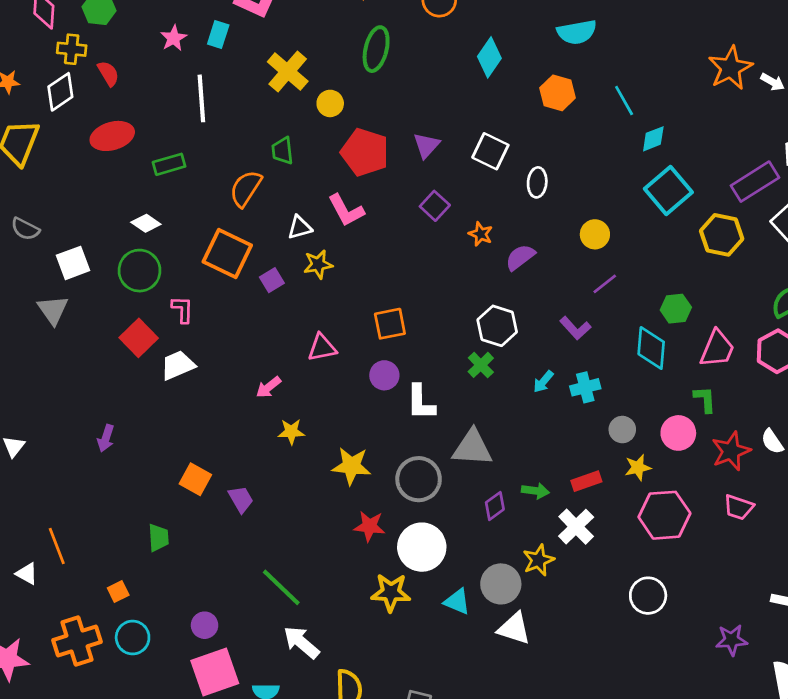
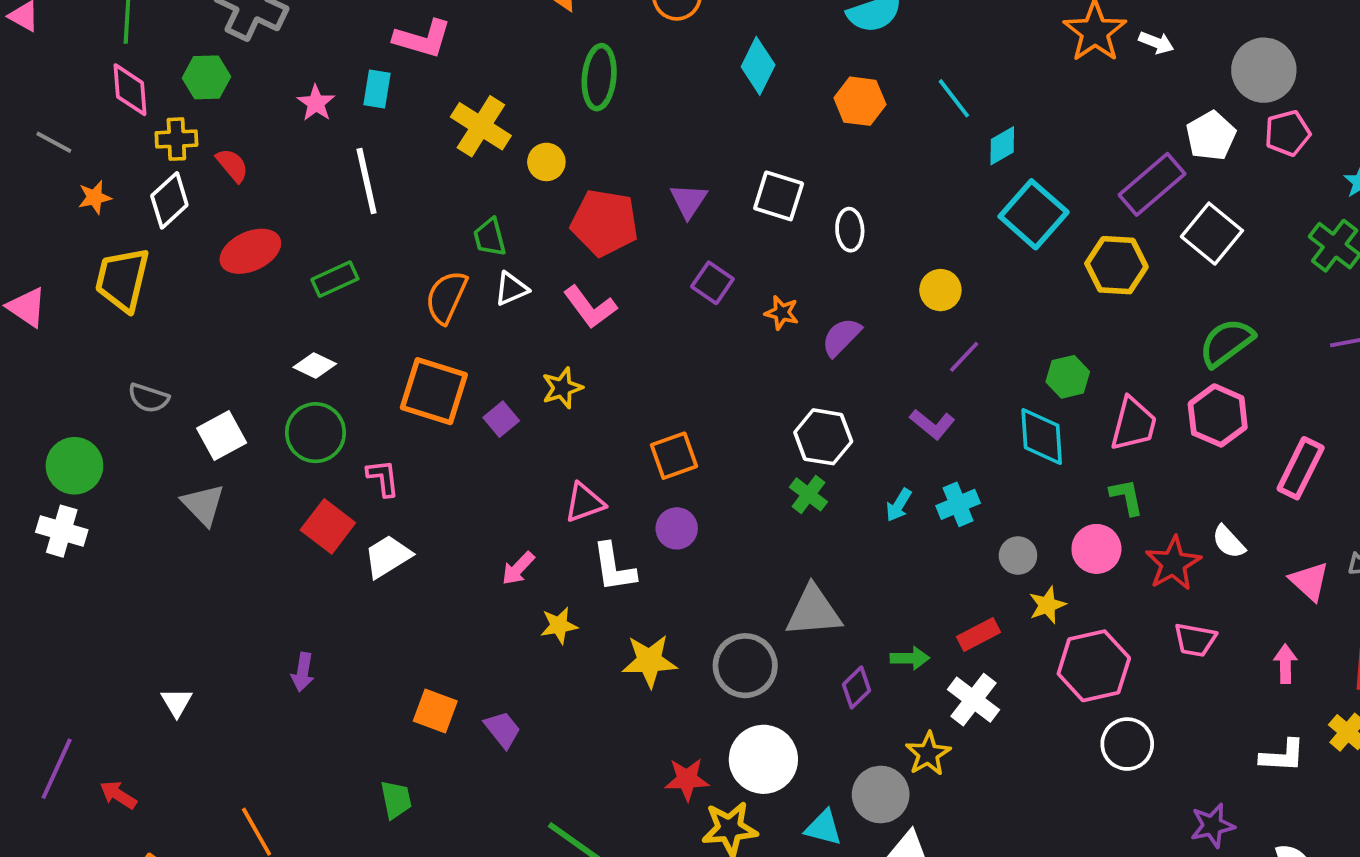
white triangle: (300, 227) -> (511, 289), moved
white L-shape: (421, 402) -> (614, 567), moved
red star: (369, 526) -> (687, 779), moved
white circle: (648, 596) -> (1127, 744), moved

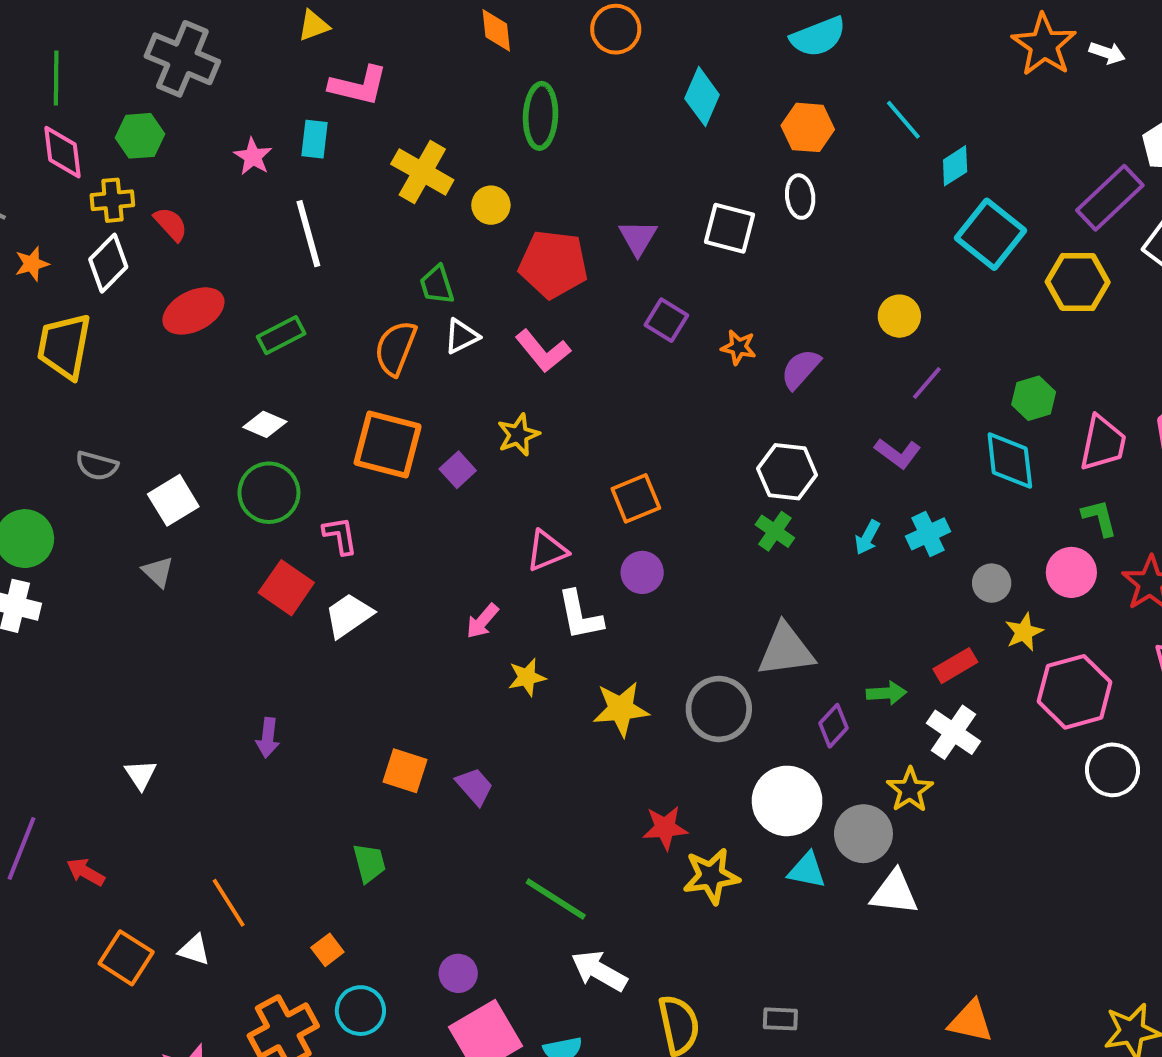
white ellipse: (850, 230) -> (800, 197), moved
gray triangle: (203, 505) -> (158, 572), size x0.7
white circle: (763, 759) -> (787, 801), moved

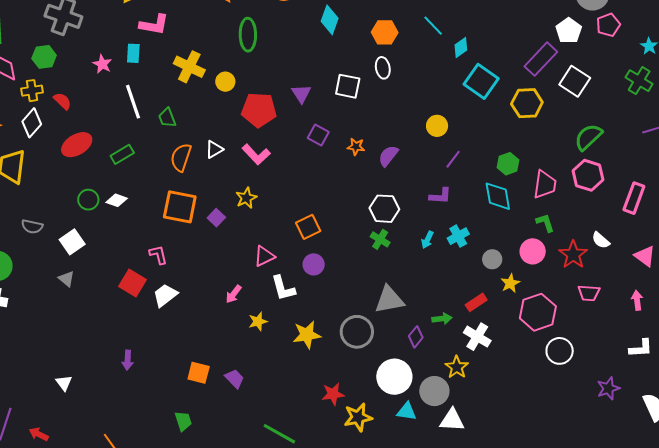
green trapezoid: (437, 285) -> (167, 118), moved
purple L-shape: (898, 453) -> (440, 196), turned -30
green circle: (269, 493) -> (88, 200), moved, size x0.7

